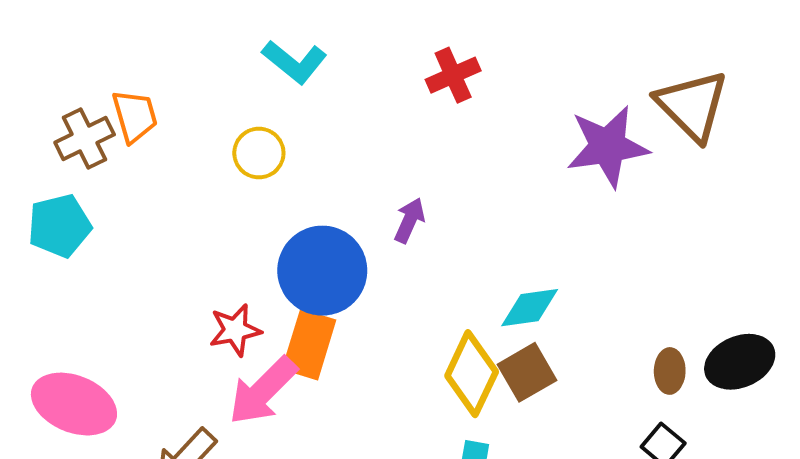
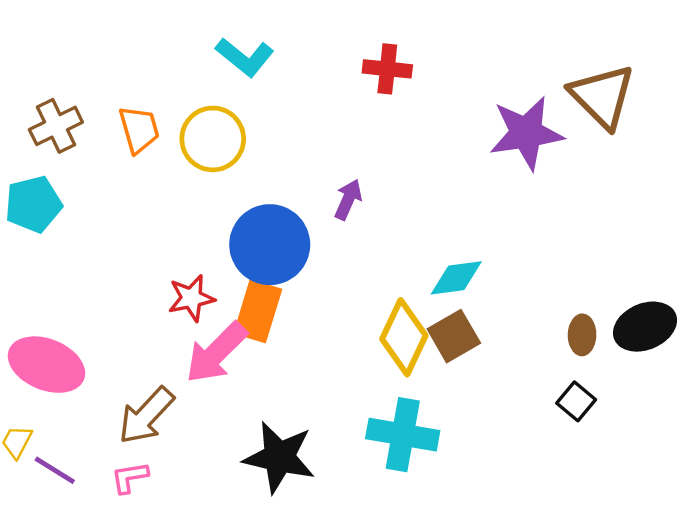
red cross: (453, 75) -> (387, 69), turned 30
orange trapezoid: (135, 116) -> (139, 129), moved
yellow circle: (259, 153) -> (213, 139), size x1.4

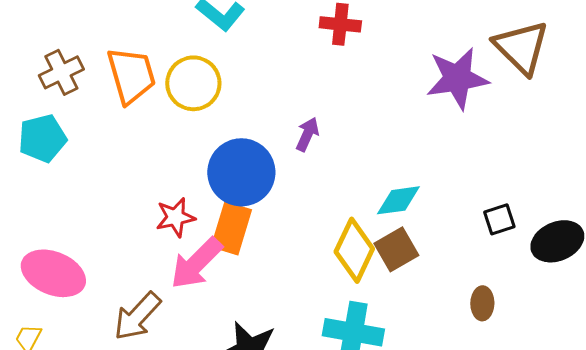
orange trapezoid: (139, 129) -> (131, 75), size x1.4
brown ellipse: (582, 335) -> (482, 303), moved
black square: (576, 401) -> (499, 219), moved, turned 32

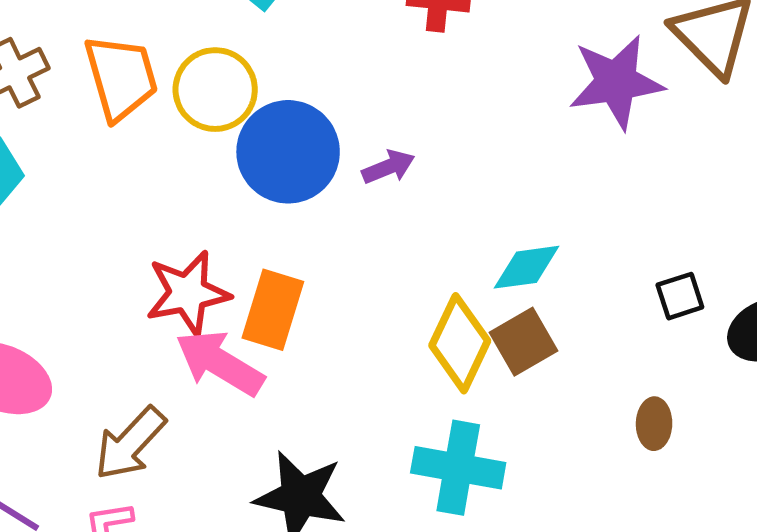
purple arrow: (307, 134) -> (388, 167), turned 44
blue circle: (241, 172) -> (288, 152), moved
red star: (175, 217) -> (188, 293), size x1.4
pink arrow: (196, 263) -> (220, 363), turned 76

